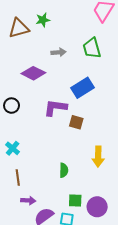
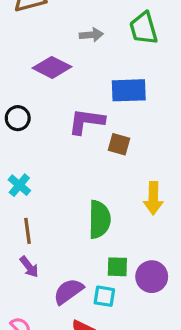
blue rectangle: (82, 88) -> (129, 90), turned 30
green semicircle: (64, 170) -> (99, 219), size x1.6
purple arrow: (28, 201) -> (29, 267), moved, turned 48

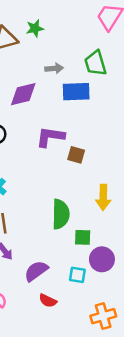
purple diamond: (52, 67) -> (23, 94), turned -40
blue rectangle: (129, 90) -> (76, 92), moved
green square: (117, 267) -> (83, 237), moved
cyan square: (104, 296) -> (77, 275), moved

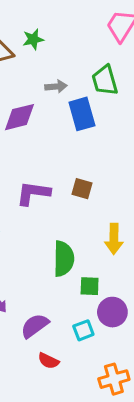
blue rectangle: (76, 92) -> (82, 114), turned 76
purple L-shape: (50, 137) -> (33, 193), moved
cyan square: (77, 275) -> (83, 330), turned -30

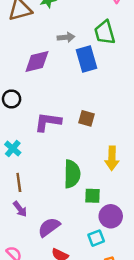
cyan square: (83, 330) -> (96, 238), moved

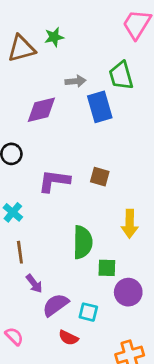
purple arrow: (20, 209) -> (34, 284), moved
cyan square: (96, 238) -> (88, 312), moved, turned 35

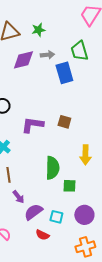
green star: (54, 37) -> (38, 30), moved
purple diamond: (41, 110) -> (23, 60), moved
purple circle: (128, 292) -> (84, 215), moved

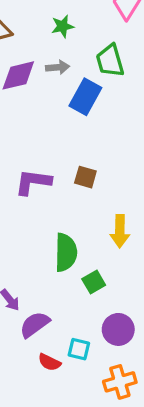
green star: (38, 30) -> (63, 26), moved
blue rectangle: (64, 73) -> (85, 97), turned 45
green square: (69, 186) -> (94, 282), turned -32
cyan square: (56, 217) -> (79, 349), moved

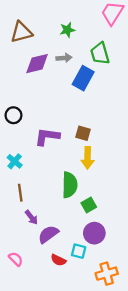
yellow arrow: (120, 231) -> (88, 158), moved
purple circle: (118, 329) -> (94, 233), moved

